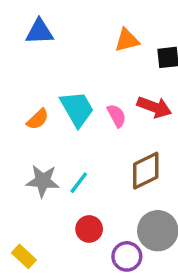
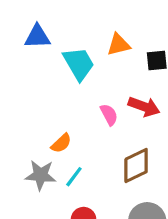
cyan trapezoid: (77, 109) -> (79, 64), moved
orange semicircle: (38, 119) -> (61, 143), moved

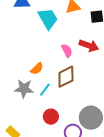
brown diamond: (136, 166) -> (66, 77), moved

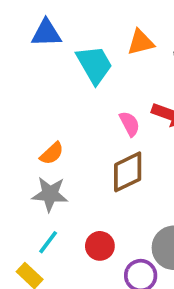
orange semicircle: (37, 69) -> (52, 153), moved
cyan line: (45, 90) -> (48, 242), moved

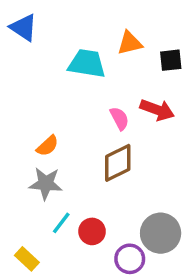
blue triangle: (46, 33) -> (24, 28), moved, turned 36
cyan trapezoid: (94, 65) -> (87, 64), turned -51
cyan line: (48, 242) -> (61, 223), moved

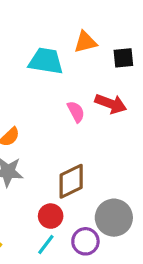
brown diamond: (118, 163) -> (71, 181), moved
cyan line: (61, 223) -> (46, 245), moved

